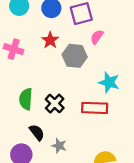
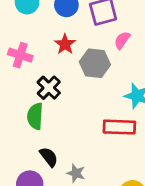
black cross: (55, 104) -> (49, 88), moved

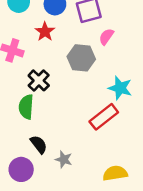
red star: (65, 44) -> (45, 32), moved
red rectangle: (119, 127) -> (104, 117), turned -40

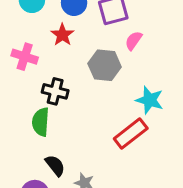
black cross: (39, 80) -> (55, 91), turned -30

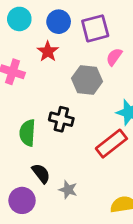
black cross: (55, 91) -> (61, 119), moved

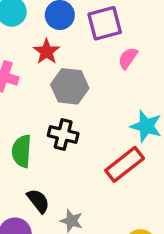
gray hexagon: (87, 80) -> (70, 86), moved

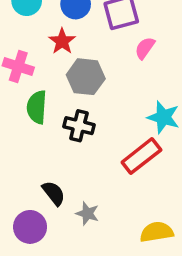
green semicircle: (22, 151) -> (37, 107), moved

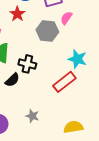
gray hexagon: (86, 77) -> (47, 31), moved
black semicircle: (54, 193) -> (12, 80), moved, turned 84

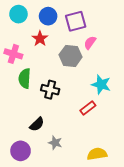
black semicircle: (12, 80) -> (37, 124), moved
red rectangle: (64, 82) -> (88, 108), size x0.7

